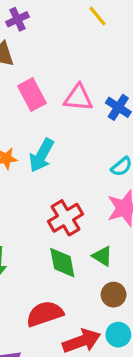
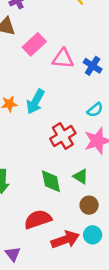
pink rectangle: (32, 95) -> (34, 44), moved, turned 75
red cross: (66, 218) -> (63, 136), moved

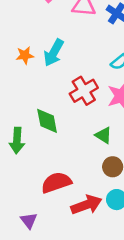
green diamond: (51, 181) -> (47, 121), moved

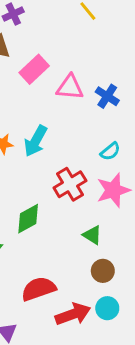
green diamond: (47, 121) -> (28, 219), turned 72

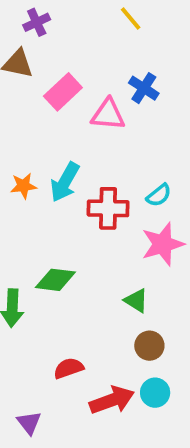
blue cross: (107, 96) -> (144, 88), moved
red cross: (70, 184) -> (108, 208), moved, turned 32
green diamond: (28, 219) -> (55, 280), turned 36
red semicircle: (39, 289) -> (69, 368), size x0.7

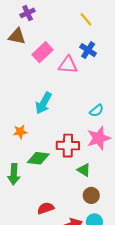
yellow line: (131, 19) -> (86, 19), moved
orange star: (23, 186) -> (20, 132), moved
red cross: (108, 208) -> (68, 146), moved

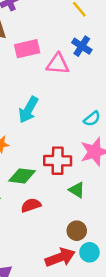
pink rectangle: (42, 52) -> (27, 49), turned 30
brown circle: (91, 195) -> (77, 231), moved
red semicircle: (46, 208) -> (31, 205), moved

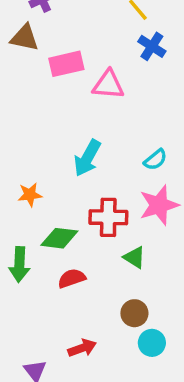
blue cross: (82, 46) -> (152, 46), moved
cyan arrow: (28, 110) -> (87, 158), moved
red arrow: (60, 257) -> (82, 348), moved, size x0.7

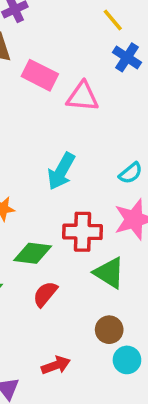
pink rectangle: (66, 64) -> (40, 75), turned 40
green triangle: (134, 257) -> (109, 273), size x1.4
red semicircle: (72, 278) -> (45, 294), turned -32

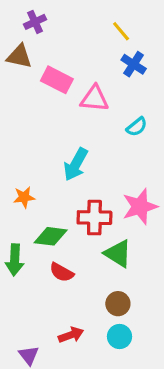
cyan semicircle: (131, 173) -> (137, 127), moved
red semicircle: (45, 294) -> (62, 272), turned -100
cyan circle: (127, 360) -> (119, 337), moved

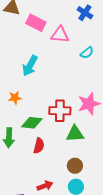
cyan arrow: (76, 164) -> (30, 66), moved
green triangle: (118, 254) -> (75, 134), turned -36
red semicircle: (62, 272) -> (39, 146), turned -105

